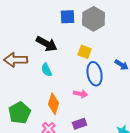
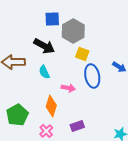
blue square: (68, 17) -> (52, 19), moved
gray hexagon: (94, 19) -> (73, 31), moved
pink arrow: (81, 94) -> (68, 88), moved

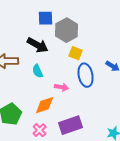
orange diamond: (51, 106) -> (45, 105), turned 55
purple rectangle: (77, 126) -> (71, 125), size x1.6

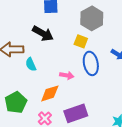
gray hexagon: (67, 30) -> (92, 18), moved
cyan semicircle: (38, 71) -> (31, 64), moved

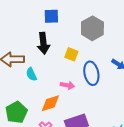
black arrow: (43, 33) -> (43, 43), turned 55
yellow square: (81, 41) -> (71, 54), moved

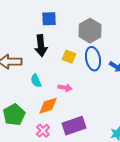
blue ellipse: (91, 73) -> (93, 59), moved
cyan semicircle: (31, 74) -> (36, 81), moved

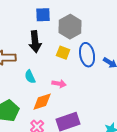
gray hexagon: (90, 31) -> (70, 27), moved

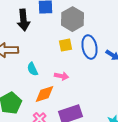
black arrow: (35, 42) -> (24, 20), moved
yellow square: (63, 53) -> (66, 45), turned -32

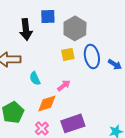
pink arrow: (62, 76) -> (64, 85), turned -48

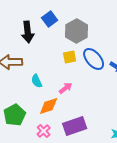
blue square: (48, 16) -> (50, 19), turned -35
blue ellipse: (92, 56) -> (94, 59), turned -30

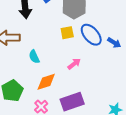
pink arrow: (66, 88) -> (74, 64), moved

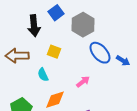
yellow square: (67, 33) -> (54, 52), moved, turned 32

